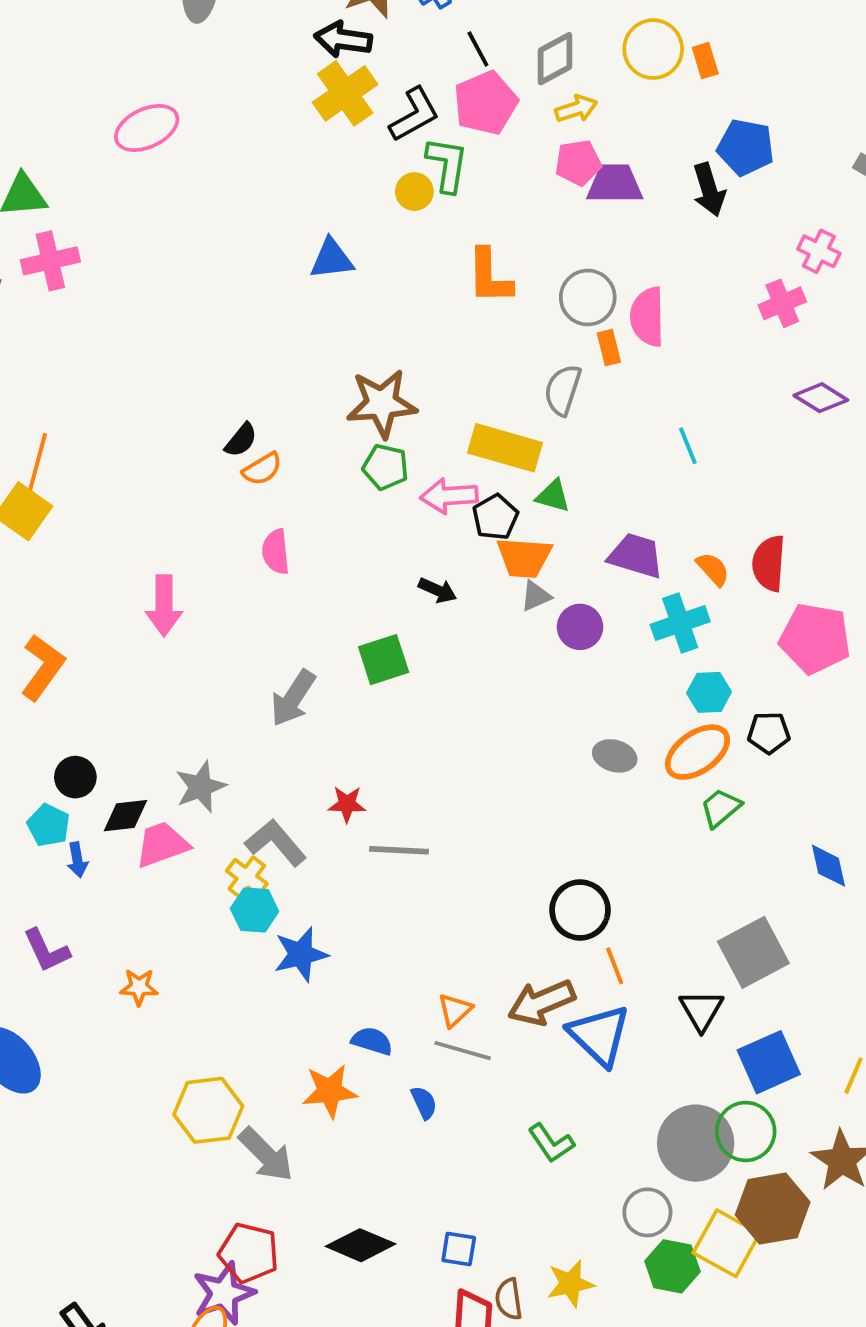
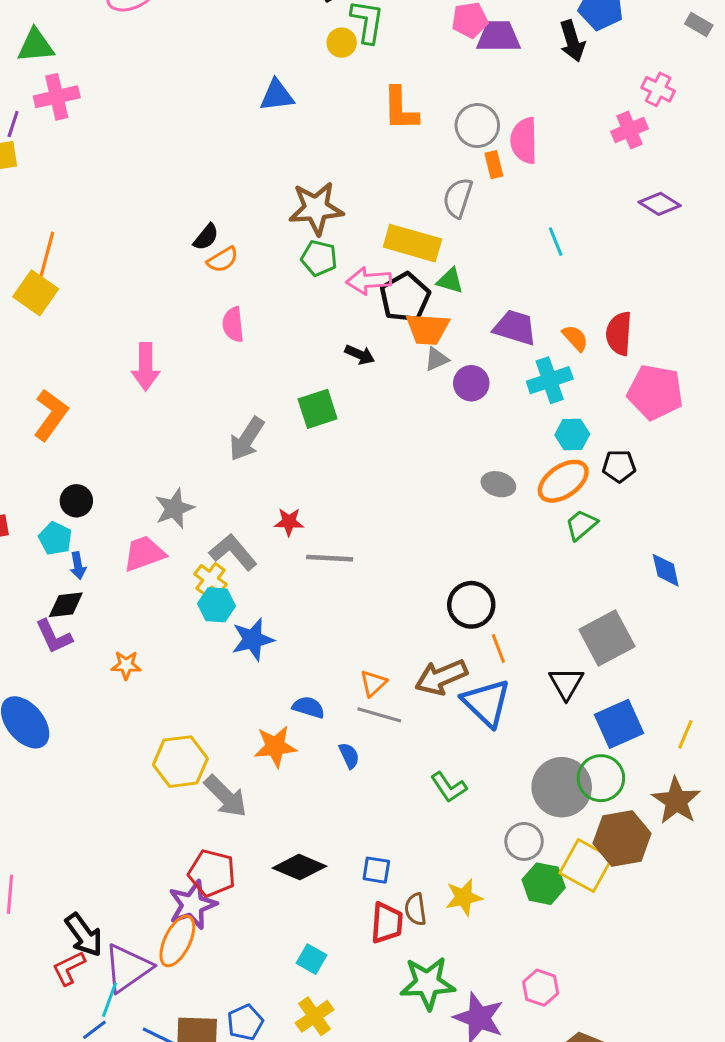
black pentagon: (495, 517) -> (405, 297), size x1.4
black diamond: (125, 816) -> (66, 605), moved

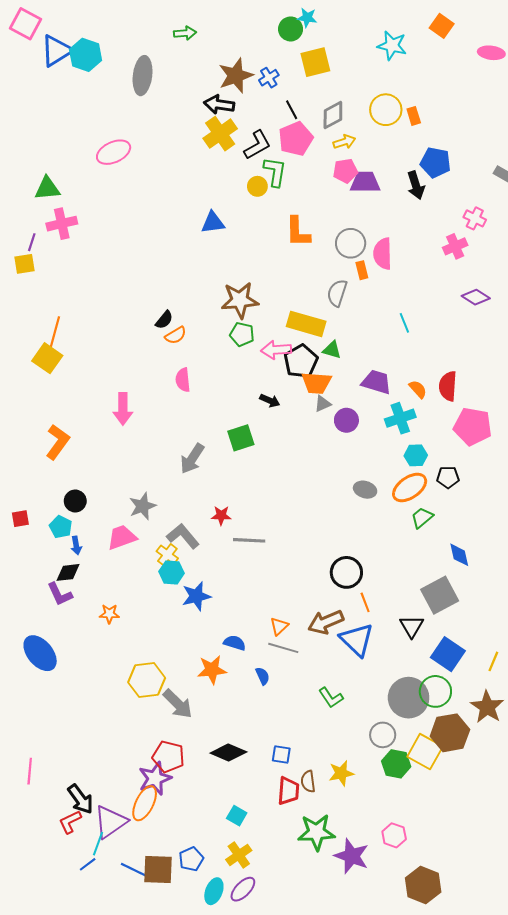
blue diamond: (666, 570) -> (459, 555), moved
blue square: (619, 724) -> (448, 654), turned -32

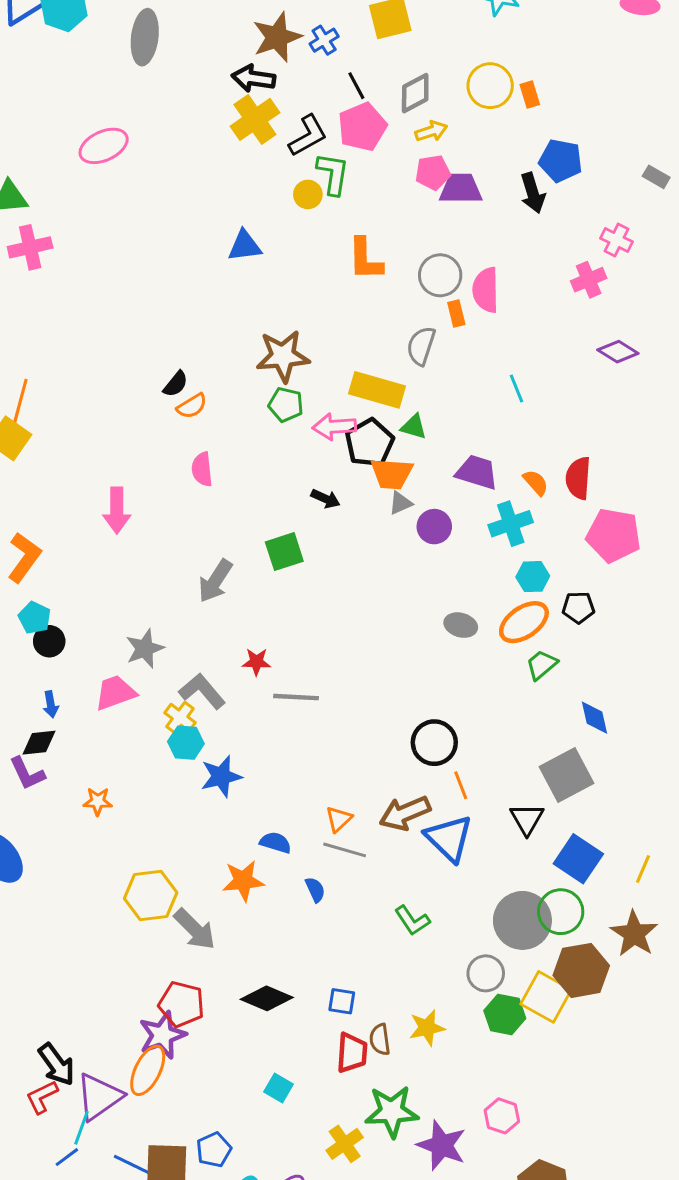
cyan pentagon: (61, 527) -> (35, 618), moved
yellow cross: (239, 855) -> (345, 1144), moved

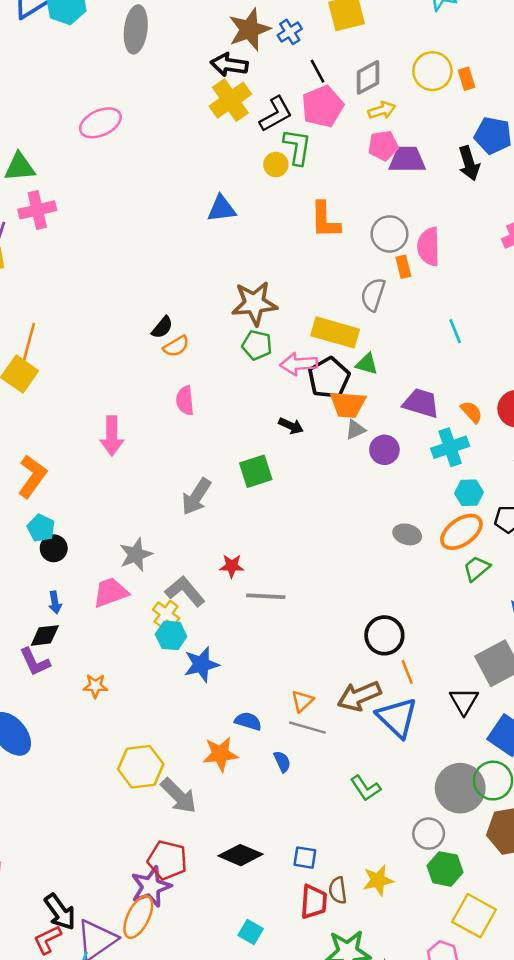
yellow square: (546, 997) -> (474, 916), moved

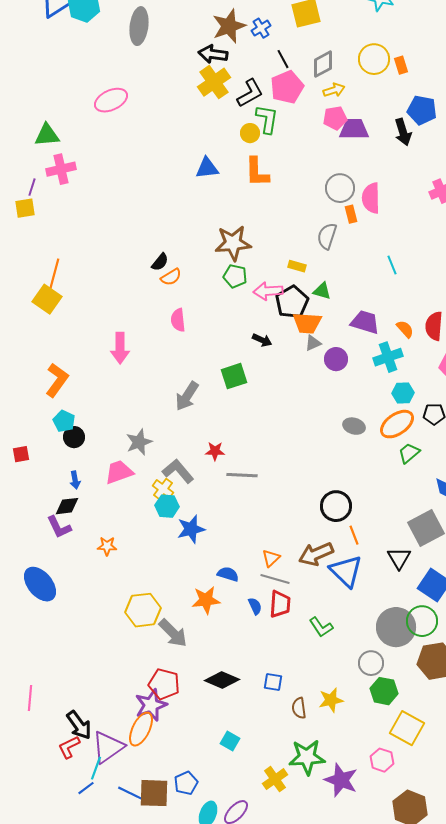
orange L-shape: (325, 220) -> (257, 172), moved
yellow rectangle: (335, 332) -> (297, 266), size x0.5
red trapezoid: (314, 902) -> (280, 604), moved

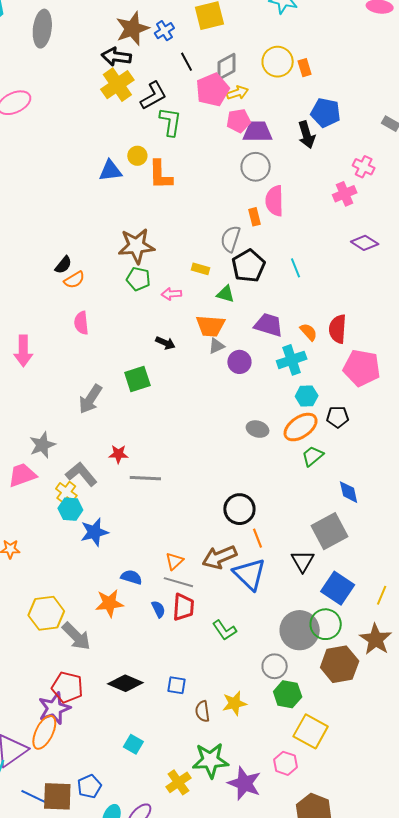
pink pentagon: (287, 87) -> (212, 90), moved
yellow circle: (250, 133) -> (137, 156), moved
gray circle: (340, 188) -> (256, 167), moved
pink arrow: (268, 291) -> (171, 294), size x0.7
black pentagon: (292, 302) -> (248, 266), moved

